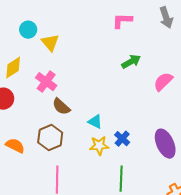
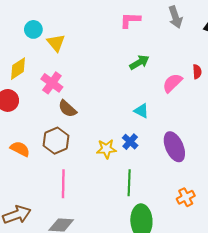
cyan triangle: (95, 122) -> (141, 111), moved

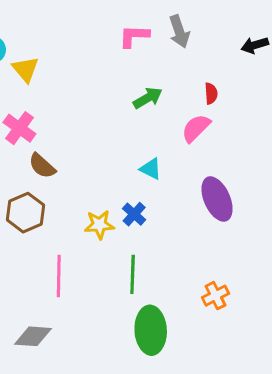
gray arrow: (175, 17) -> (179, 32), moved
red semicircle: (197, 72) -> (211, 93), moved
purple ellipse: (174, 147) -> (217, 199), moved
pink line: (63, 184) -> (59, 276), moved

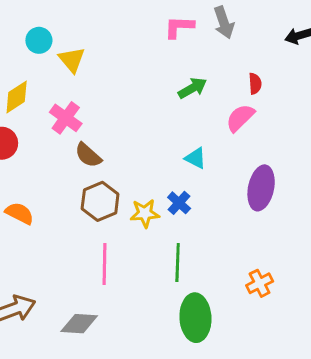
purple ellipse: (217, 199) -> (261, 188), turned 36
brown hexagon: (25, 213) -> (100, 201), moved

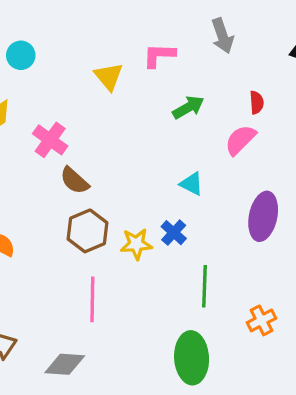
pink L-shape: (179, 27) -> (159, 55), moved
yellow triangle: (72, 60) -> (109, 76), moved
green line: (178, 262) -> (205, 286), moved

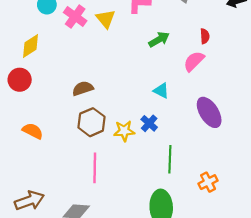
pink cross: (50, 140) -> (75, 17), moved
brown semicircle: (74, 181) -> (83, 88), turned 120
purple ellipse: (263, 216) -> (209, 112), turned -44

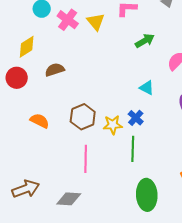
brown semicircle: (83, 88) -> (55, 70), moved
orange semicircle: (33, 131) -> (40, 121), moved
green line: (170, 159) -> (133, 149), moved

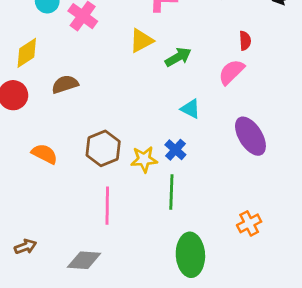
yellow triangle: (96, 22) -> (141, 41), moved, turned 42
green arrow: (145, 41) -> (178, 57), moved
brown arrow: (26, 189) -> (25, 247), size x0.6

